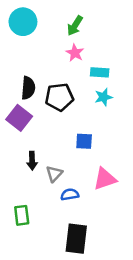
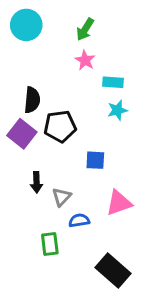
black pentagon: (59, 97) -> (60, 126), moved
green rectangle: (22, 215) -> (50, 244), moved
black rectangle: (76, 239) -> (113, 270), moved, turned -56

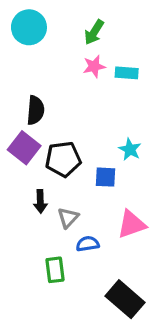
pink star: (85, 60) -> (94, 66), turned 30
cyan rectangle: (113, 82) -> (127, 73), moved
cyan star: (117, 110) -> (130, 149), moved, turned -30
black pentagon: (60, 126) -> (63, 159), moved

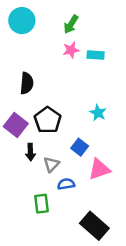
purple square: (24, 148) -> (16, 125), moved
black pentagon: (63, 159) -> (48, 120), turned -30
blue square: (105, 177) -> (80, 147), moved, turned 35

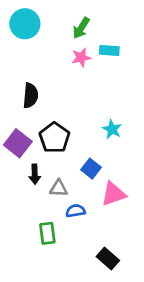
cyan rectangle: (96, 55) -> (109, 50), moved
gray triangle: (51, 164) -> (59, 188), turned 49
black rectangle: (94, 226) -> (108, 259), size x0.7

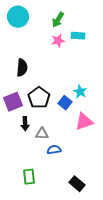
purple square: (18, 143) -> (13, 102), turned 30
blue square: (91, 169) -> (65, 103), moved
pink triangle: (113, 194) -> (84, 122), moved
green rectangle: (47, 233) -> (29, 177), moved

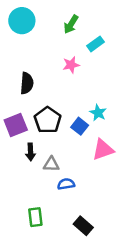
cyan rectangle: (78, 36) -> (96, 44), turned -40
pink star: (58, 41) -> (71, 65), moved
black rectangle: (77, 184) -> (83, 226), moved

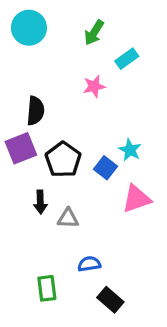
purple square: (16, 125) -> (21, 148), moved
blue semicircle: (66, 184) -> (89, 264), moved

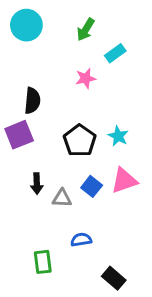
black pentagon: (63, 160) -> (80, 141), moved
blue square: (105, 168) -> (92, 186), moved
black rectangle: (110, 300) -> (114, 278), moved

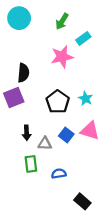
pink star: (86, 78) -> (62, 57), size x1.5
pink triangle: (124, 181) -> (90, 131), turned 36
green rectangle: (43, 262) -> (31, 164), moved

